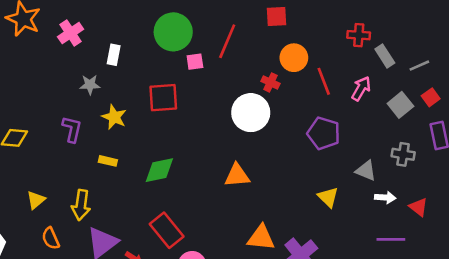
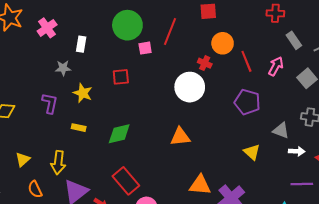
red cross: (359, 35) -> (275, 13), moved
red square: (163, 98) -> (121, 77), size x0.7

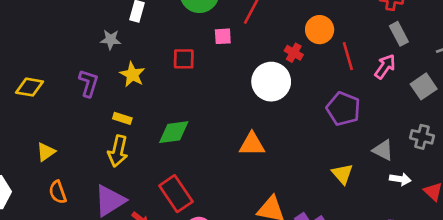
gray rectangle: (294, 40) -> (399, 34), moved
pink square: (145, 48) -> (223, 36), moved
yellow arrow: (58, 163) -> (118, 151), moved

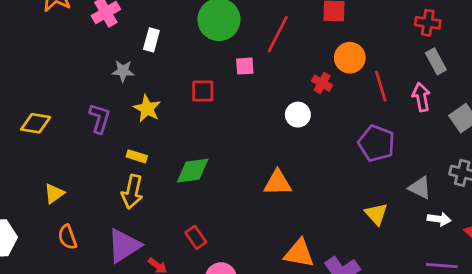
pink arrow: (385, 67) -> (421, 97), turned -45
white circle: (271, 82) -> (298, 115), size x0.6
red rectangle: (176, 194) -> (196, 237), size x0.6

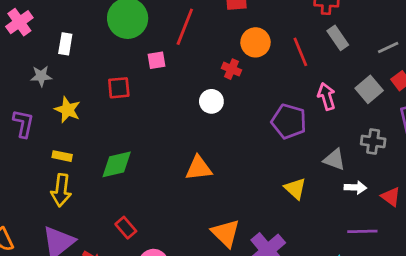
red line: (381, 86) -> (300, 52), moved
pink arrow: (421, 97) -> (327, 96), moved
orange triangle: (299, 253) -> (226, 233), turned 40

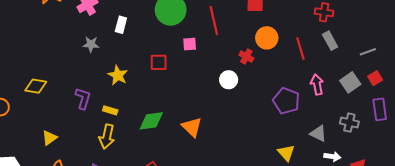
red line: (185, 27) -> (214, 21), turned -40
gray star: (41, 76) -> (91, 44), moved
purple L-shape: (23, 123) -> (83, 98), moved
orange triangle: (199, 168) -> (192, 127), moved, turned 45

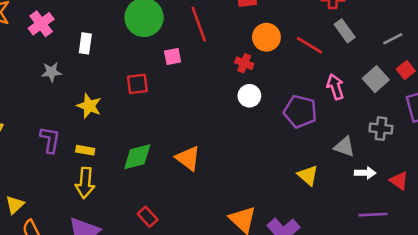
red line: (300, 49) -> (309, 45), turned -35
white circle: (229, 80) -> (249, 96), moved
yellow triangle: (49, 138) -> (15, 205), moved

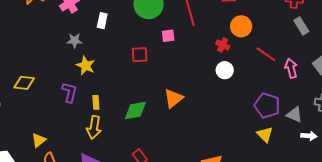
red line: (309, 45) -> (266, 54), moved
yellow star: (89, 106) -> (86, 66), moved
purple pentagon: (300, 111) -> (267, 106), moved
yellow rectangle: (85, 150) -> (96, 102), turned 72
orange triangle: (188, 158) -> (173, 98), moved, turned 40

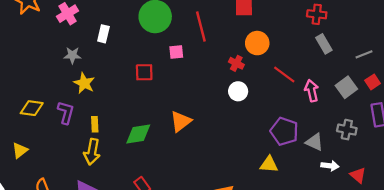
yellow diamond: (24, 83) -> (32, 108), moved
yellow triangle: (265, 134) -> (269, 164), moved, turned -42
yellow triangle: (39, 140) -> (20, 150), moved

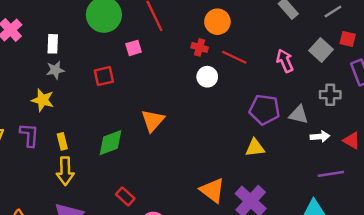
gray star: (72, 55) -> (55, 70), moved
red line: (284, 75) -> (234, 57), moved
red square: (373, 82) -> (348, 39), turned -32

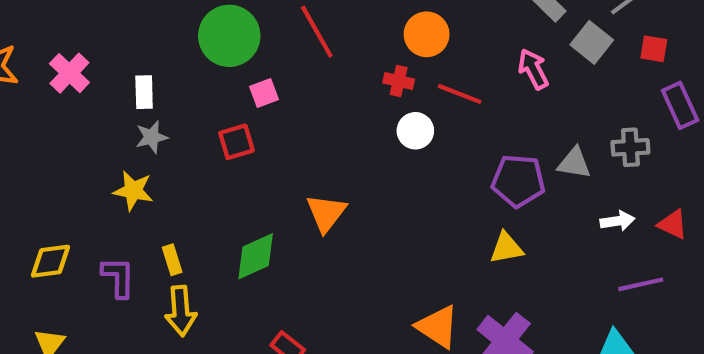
pink square: (134, 48) -> (264, 93), moved
gray square: (321, 50) -> (592, 42), moved
pink arrow: (285, 61) -> (533, 69), moved
gray triangle: (299, 115) -> (574, 163), moved
purple L-shape: (29, 135) -> (118, 277), moved

